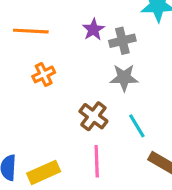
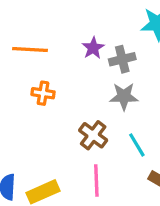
orange cross: (44, 74) -> (43, 93), turned 35

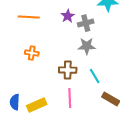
orange cross: (43, 93) -> (32, 53), moved
brown cross: (93, 135) -> (68, 70), turned -36

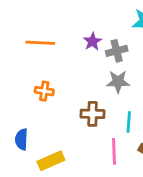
cyan line: (95, 76) -> (129, 122), turned 35
pink line: (70, 98) -> (114, 151), moved
blue semicircle: (15, 102) -> (21, 139), moved

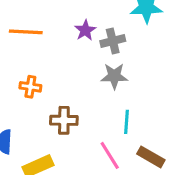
brown cross: (93, 114) -> (64, 120), moved
pink line: (114, 151) -> (110, 155), turned -30

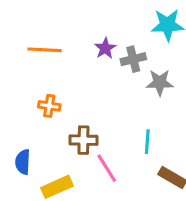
gray star: (114, 76) -> (160, 83), moved
pink line: (110, 155) -> (107, 168), moved

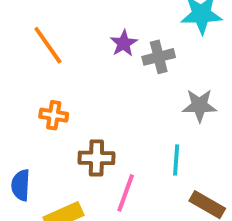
orange line: (45, 50) -> (48, 45), turned 52
gray star: (160, 83) -> (199, 105), moved
pink line: (107, 168) -> (126, 193), turned 52

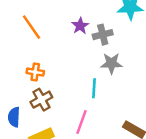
gray star: (199, 105) -> (111, 63), moved
brown cross: (96, 158) -> (41, 100), moved, turned -30
cyan line: (176, 160) -> (94, 88), moved

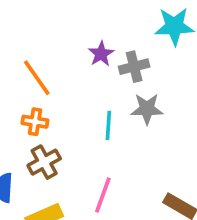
orange line: (31, 27) -> (37, 78), moved
cyan line: (94, 88) -> (108, 125), moved

